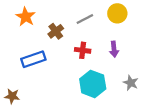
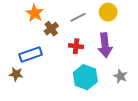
orange star: (26, 17) -> (35, 13), moved
purple arrow: (114, 49) -> (105, 45), size x1.6
brown star: (12, 96) -> (16, 74), moved

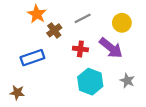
yellow circle: (108, 12) -> (122, 23), moved
purple arrow: (105, 45) -> (111, 48), turned -45
brown star: (16, 74) -> (17, 93), moved

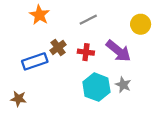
yellow circle: (122, 23) -> (141, 24), moved
brown cross: (54, 30) -> (58, 47), moved
gray star: (127, 81) -> (123, 85), moved

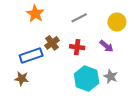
yellow circle: (141, 24) -> (117, 22), moved
purple arrow: (118, 51) -> (106, 46), size x0.6
brown star: (18, 99) -> (22, 79), moved

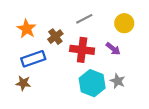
orange star: (35, 14) -> (27, 29), moved
brown cross: (52, 43) -> (55, 37), moved
red cross: (77, 47) -> (82, 50), size x1.5

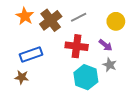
orange star: (27, 29) -> (25, 16), moved
brown cross: (55, 37) -> (51, 20), moved, size x1.5
gray star: (118, 81) -> (110, 65), moved

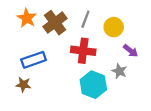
gray line: (79, 17) -> (85, 19), turned -42
yellow circle: (116, 21) -> (114, 27), moved
purple arrow: (106, 45) -> (131, 51), moved

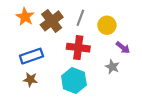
brown star: (23, 85) -> (30, 79), moved
cyan hexagon: (93, 85) -> (74, 81), moved

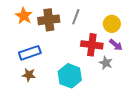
brown cross: (52, 21) -> (49, 20), turned 30
yellow circle: (107, 25) -> (112, 24), moved
red cross: (78, 48) -> (92, 45), moved

